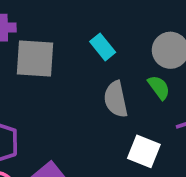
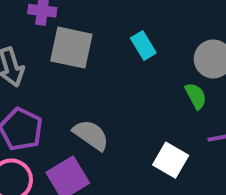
gray semicircle: (116, 99) -> (91, 135), moved, turned 129

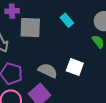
white square: (171, 160) -> (75, 67), moved

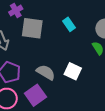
purple cross: (12, 11) -> (16, 11), turned -32

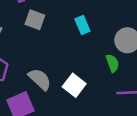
gray square: (32, 28) -> (35, 20), size x0.7

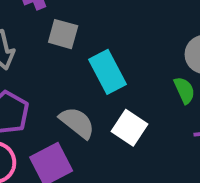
cyan rectangle: (82, 25) -> (108, 72), moved, size x1.5

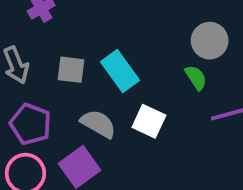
gray square: (63, 34) -> (71, 70), moved

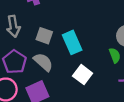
gray semicircle: (98, 124) -> (43, 62), moved

